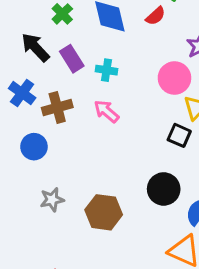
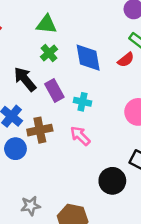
blue circle: (34, 147) -> (15, 149), moved
black circle: (164, 189) -> (112, 181), moved

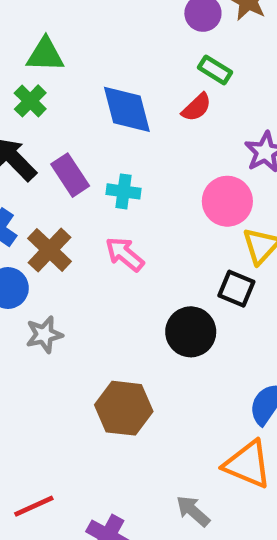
green cross: (49, 53) -> (30, 101), moved
brown cross: (40, 130) -> (50, 250), turned -30
gray star: (31, 206) -> (44, 335), moved

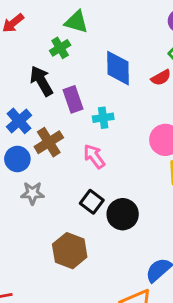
cyan cross: (124, 191) -> (103, 118), turned -30
black square: (236, 289) -> (92, 202), moved

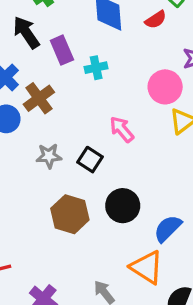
pink arrow: (94, 156) -> (122, 129), moved
gray star: (32, 193) -> (49, 156), moved
black circle: (123, 214) -> (123, 206), moved

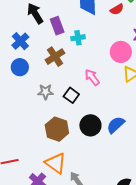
brown cross: (39, 98) -> (55, 57), moved
blue semicircle: (168, 229) -> (116, 125), moved
orange triangle: (147, 267) -> (56, 163), moved

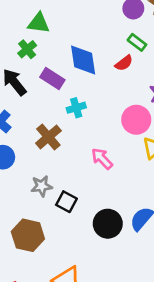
purple rectangle: (57, 26) -> (52, 78), moved, turned -30
black square: (71, 95) -> (66, 202), moved
brown hexagon: (57, 129) -> (28, 235), moved

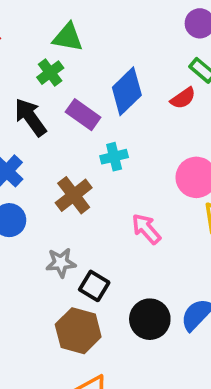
blue diamond: (83, 60) -> (127, 91), turned 52
brown hexagon: (28, 235) -> (78, 331), moved

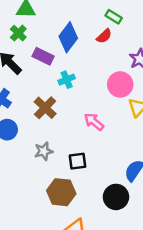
black square: (94, 286) -> (78, 161), moved, turned -30
black circle: (150, 319) -> (116, 197), moved

